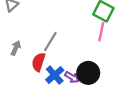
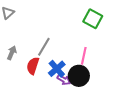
pink line: (101, 32) -> (84, 56), moved
blue cross: (55, 75) -> (57, 69), moved

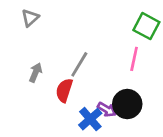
pink line: (84, 56) -> (134, 59), moved
blue cross: (57, 69) -> (90, 119), moved

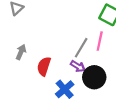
gray line: (79, 64) -> (81, 48), moved
purple arrow: (107, 109) -> (78, 66), moved

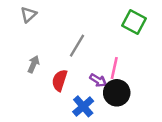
pink line: (100, 41) -> (114, 68), moved
gray line: (81, 48) -> (77, 46), moved

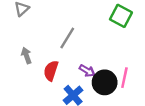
gray arrow: (34, 64) -> (26, 56), turned -42
pink line: (114, 68) -> (124, 78), moved

